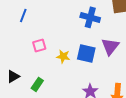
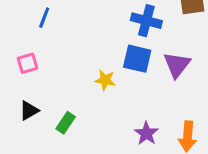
pink square: (39, 45) -> (27, 63), moved
blue square: (86, 53) -> (137, 59), moved

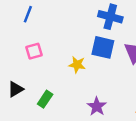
pink square: (27, 63) -> (34, 51), moved
purple star: (146, 133) -> (97, 106), moved

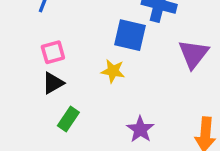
blue square: (103, 47) -> (130, 35), moved
black triangle: (16, 89) -> (53, 83), moved

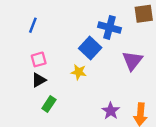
blue square: (130, 35) -> (90, 48), turned 30
purple star: (140, 129) -> (111, 111), moved

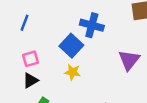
blue cross: (110, 27) -> (92, 25), moved
blue square: (90, 48) -> (71, 46), moved

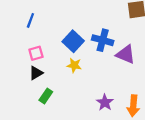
blue cross: (92, 25) -> (103, 40), moved
purple triangle: (129, 60) -> (126, 54), turned -45

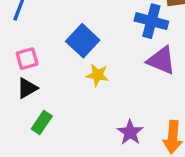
blue cross: (103, 40) -> (151, 21), moved
yellow star: (74, 65) -> (97, 75), moved

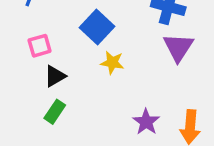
purple triangle: (161, 60) -> (178, 47), turned 40
black triangle: (27, 88) -> (55, 76), moved

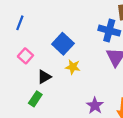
pink square: (40, 46) -> (25, 56), turned -32
black triangle: (55, 76) -> (44, 77), moved

